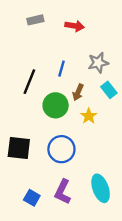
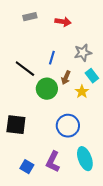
black line: (29, 82) -> (25, 69), turned -75
yellow star: (89, 116) -> (82, 92), moved
blue circle: (61, 149) -> (68, 126), moved

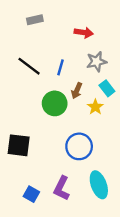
red arrow: (63, 22) -> (84, 33), moved
black line: (25, 69) -> (29, 66), moved

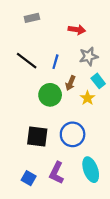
black square: (19, 145) -> (37, 137), moved

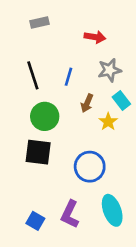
black line: (27, 61) -> (33, 75), turned 35
green circle: (50, 95) -> (45, 116), moved
black square: (37, 137) -> (38, 152), moved

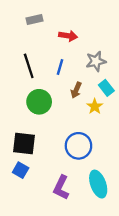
red arrow: (95, 37) -> (68, 36), moved
black square: (38, 152) -> (24, 143), moved
blue square: (35, 221) -> (21, 170), moved

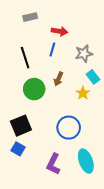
blue line: (60, 67) -> (52, 50), moved
brown arrow: (76, 90) -> (58, 79), moved
black square: (24, 143) -> (21, 126), turned -30

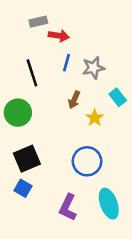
red arrow: (59, 31) -> (59, 36), moved
gray star: (84, 54) -> (93, 68), moved
green circle: (34, 89) -> (18, 113), moved
yellow star: (83, 93) -> (95, 118), moved

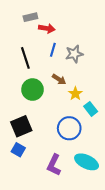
cyan rectangle: (118, 97) -> (91, 109), moved
brown arrow: (74, 100) -> (59, 79), turned -80
green circle: (18, 113) -> (33, 90), moved
cyan ellipse: (109, 204) -> (87, 162), turned -45

